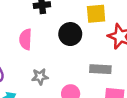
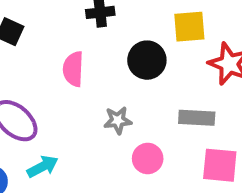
gray star: (40, 77) -> (118, 120), moved

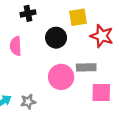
gray star: (118, 120) -> (28, 102), moved
pink circle: (148, 158) -> (61, 77), moved, size x1.5

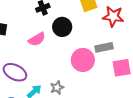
black circle: (56, 38) -> (62, 27), moved
pink semicircle: (16, 46) -> (37, 39), turned -108

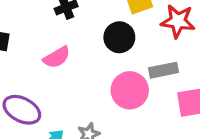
black circle: (62, 27) -> (119, 37), moved

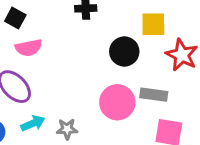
pink semicircle: (57, 57) -> (29, 48), moved

